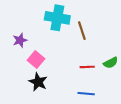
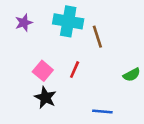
purple star: (20, 40) -> (24, 23), moved
red line: (87, 67) -> (75, 70), moved, turned -64

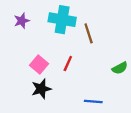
black star: (45, 98) -> (41, 89), turned 30

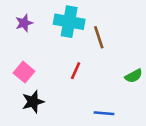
pink square: (39, 65) -> (24, 72), moved
black star: (41, 89) -> (33, 102), moved

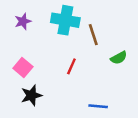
green semicircle: (134, 76) -> (119, 58), moved

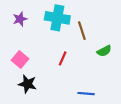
black star: (31, 95) -> (27, 84), turned 30

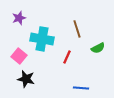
cyan cross: (57, 18) -> (42, 39), moved
red line: (63, 58) -> (67, 57), moved

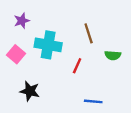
green semicircle: (98, 48) -> (113, 55), turned 32
pink square: (19, 56) -> (16, 54), moved

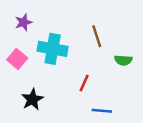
red line: (77, 66) -> (84, 83), moved
black star: (30, 91) -> (32, 99), turned 30

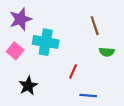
purple star: (24, 22) -> (21, 19), size x1.5
brown line: (97, 36) -> (95, 26), moved

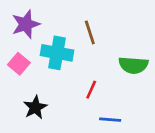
brown line: (95, 26) -> (90, 32), moved
green semicircle: (107, 52) -> (133, 65), size x1.5

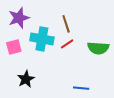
pink square: (19, 64) -> (14, 47), turned 35
red line: (91, 90) -> (67, 44), moved, turned 32

